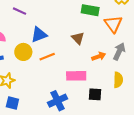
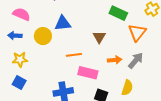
orange line: (47, 57) -> (74, 55), moved

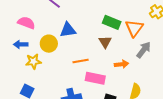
green rectangle: (118, 13) -> (112, 22), moved
orange triangle: (137, 32) -> (134, 28), moved
yellow star: (20, 59) -> (33, 61), moved
gray arrow: (136, 61) -> (144, 50), moved

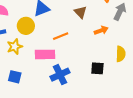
pink rectangle: (95, 78) -> (45, 54), moved

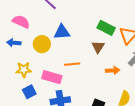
yellow star: (15, 47) -> (24, 70), moved
blue square: (15, 77) -> (29, 92), moved, turned 32

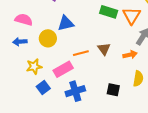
brown triangle: (98, 47) -> (104, 49), moved
orange arrow: (113, 70) -> (130, 55), moved
pink rectangle: (52, 77) -> (63, 69), turned -36

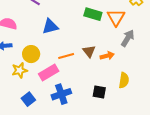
yellow circle: (48, 38) -> (31, 54), moved
orange arrow: (130, 55) -> (107, 56), moved
blue square: (43, 87) -> (28, 99), moved

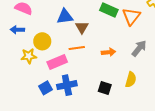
gray arrow: (128, 38) -> (139, 48), moved
brown triangle: (89, 51) -> (82, 27), moved
orange arrow: (107, 56) -> (108, 52), moved
blue square: (28, 99) -> (45, 88), moved

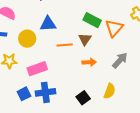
brown triangle: (82, 27) -> (85, 39), moved
yellow circle: (42, 41) -> (27, 39), moved
orange line: (77, 48) -> (65, 45), moved
black square: (105, 88) -> (83, 98), turned 32

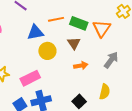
yellow circle: (27, 39) -> (47, 51), moved
orange line: (65, 45) -> (56, 19), moved

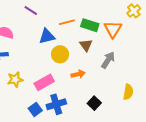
gray arrow: (111, 60) -> (108, 60), moved
orange arrow: (81, 66) -> (78, 74), moved
yellow semicircle: (105, 92) -> (128, 92), moved

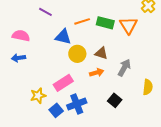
blue triangle: (47, 36) -> (63, 37), turned 30
brown triangle: (86, 45) -> (101, 53), moved, turned -32
gray arrow: (108, 60) -> (124, 68), moved
yellow star: (15, 80) -> (38, 96), moved

